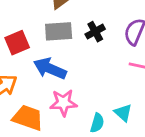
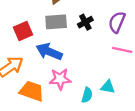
cyan triangle: (123, 113) -> (108, 87), turned -32

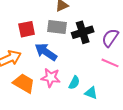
black cross: (85, 22) -> (83, 32), size x1.5
cyan semicircle: (87, 95) -> (74, 83), moved

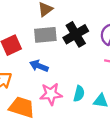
blue arrow: (46, 52) -> (39, 66), size x0.7

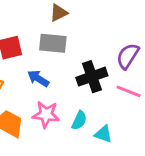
black cross: (76, 34) -> (92, 77), moved

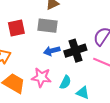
blue arrow: (38, 78) -> (52, 51), moved, turned -49

